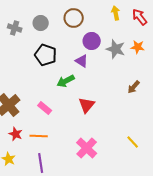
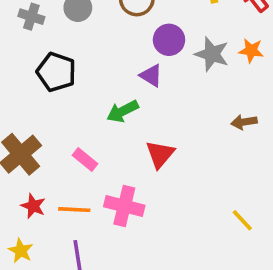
black pentagon: (46, 55) -> (56, 72), moved
brown arrow: (134, 87) -> (244, 122), turned 40
pink cross: (87, 148) -> (124, 206), moved, turned -30

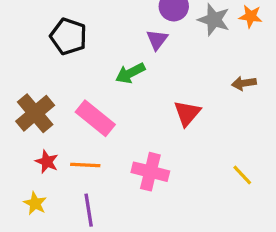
purple triangle: (151, 76) -> (157, 40), turned 35
red triangle: (160, 154) -> (187, 113), moved
pink rectangle: (85, 160) -> (95, 118), size x1.6
pink cross: (124, 206) -> (150, 172), moved

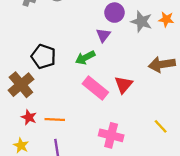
black pentagon: (68, 36) -> (44, 56), moved
brown arrow: (244, 83) -> (162, 64), size x1.6
pink rectangle: (95, 118) -> (95, 88), moved
pink cross: (150, 172) -> (111, 135), moved

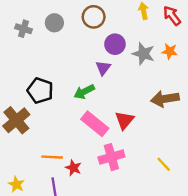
red star: (29, 117) -> (73, 168), moved
pink cross: (111, 135) -> (111, 157), moved, turned -30

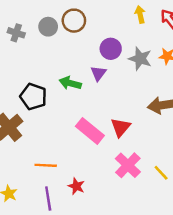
brown circle: (94, 17) -> (74, 21), moved
green arrow: (84, 92) -> (70, 83), moved, turned 42
pink cross: (111, 157) -> (128, 165), moved, turned -30
red star: (73, 168) -> (76, 186), moved

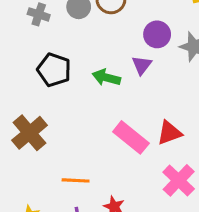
black pentagon: (33, 97) -> (54, 70), moved
red triangle: (121, 127) -> (169, 133), turned 30

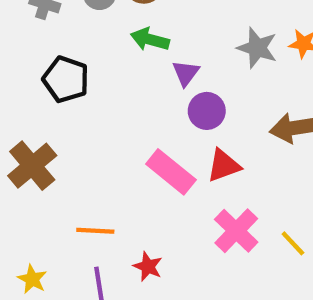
purple circle: (157, 34) -> (207, 111), moved
green arrow: (106, 77) -> (150, 39), moved

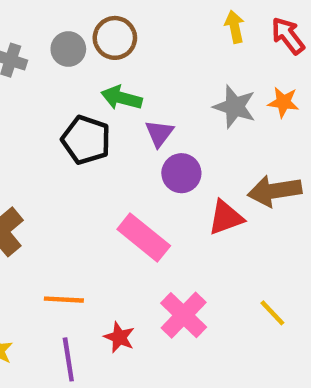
black pentagon: (66, 79) -> (86, 140), moved
red triangle: (224, 166) -> (226, 218), moved
pink cross: (236, 231) -> (184, 315), moved

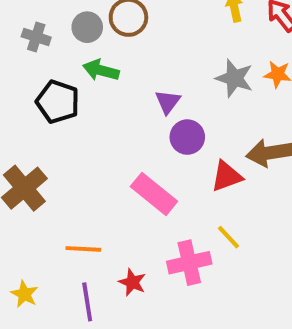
green arrow: (122, 98) -> (101, 70), moved
black pentagon: (86, 140) -> (58, 102), moved
yellow line: (272, 313) -> (228, 237), moved
pink cross: (184, 315) -> (189, 263), turned 33

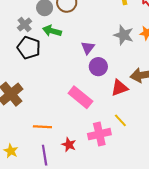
gray cross: (36, 37) -> (25, 25), moved, turned 32

